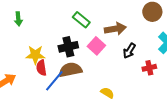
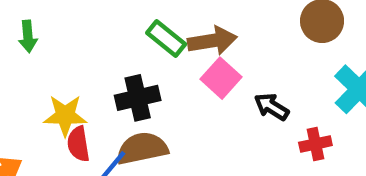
brown arrow: (115, 29) -> (212, 41), moved
pink square: (96, 46) -> (221, 78), moved
black arrow: (129, 51) -> (272, 107), turned 91

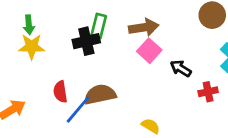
green rectangle: (166, 39) -> (99, 26), moved, turned 65
black cross: (138, 98) -> (86, 41), moved
yellow star: (65, 115) -> (32, 47), moved

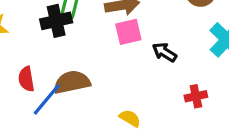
pink square: (149, 51) -> (128, 32), turned 35
red cross: (208, 92) -> (196, 96), moved

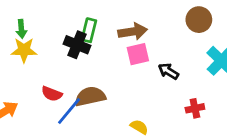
black cross: (56, 21) -> (77, 45), turned 35
red semicircle: (26, 79) -> (52, 94), turned -60

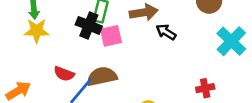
pink square: (138, 54) -> (111, 36), moved
black arrow: (168, 71) -> (166, 32), moved

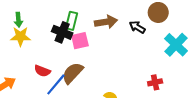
black arrow: (166, 32) -> (137, 27), moved
brown semicircle: (102, 76) -> (73, 73), turned -35

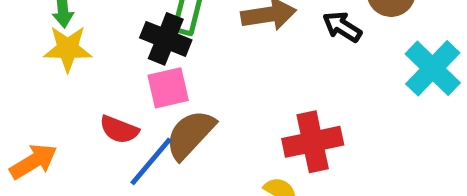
pink square: (80, 41) -> (168, 88), moved
red cross: (155, 82) -> (313, 142), moved, size x1.6

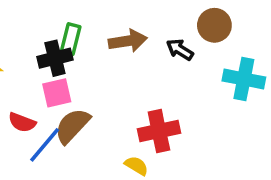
black cross: (166, 39) -> (55, 58), turned -36
cyan cross: (433, 68) -> (244, 79), turned -33

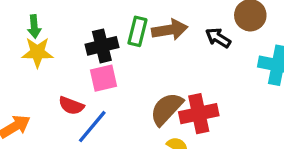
green rectangle: (71, 39) -> (137, 31), moved
brown semicircle: (72, 126) -> (166, 109), moved

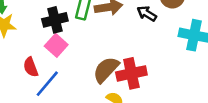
pink square: (104, 78) -> (56, 45), turned -35
red semicircle: (71, 106) -> (31, 67), turned 48

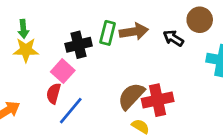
pink square: (56, 45) -> (63, 71), moved
red semicircle: (31, 67) -> (54, 93), turned 36

